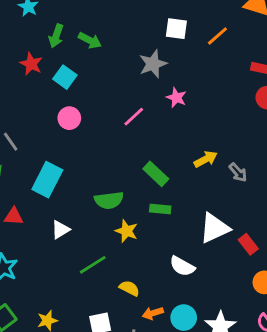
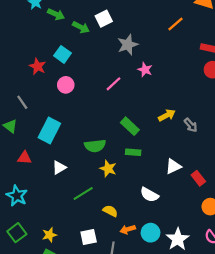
white square: (176, 29) -> (104, 19), moved, turned -35
green arrow: (56, 36) -> (56, 14), moved, turned -84
red star: (31, 64) -> (37, 66), moved
white triangle: (214, 228) -> (173, 166), size x0.7

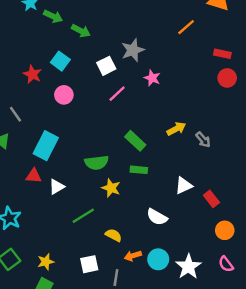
white square: (104, 19) -> (106, 66), moved
red triangle: (24, 158) -> (34, 176), moved

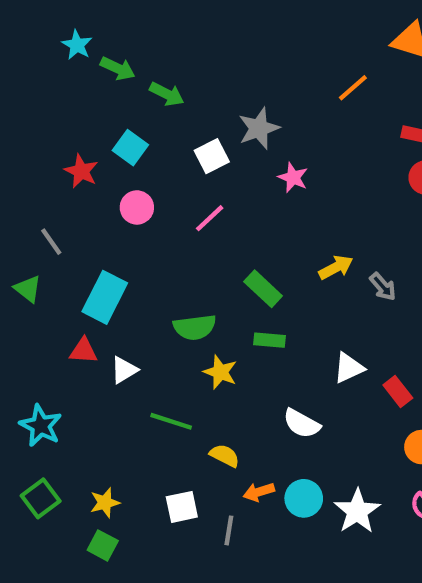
pink line: (117, 94) -> (210, 218), moved
green line: (83, 216) -> (171, 421), turned 50

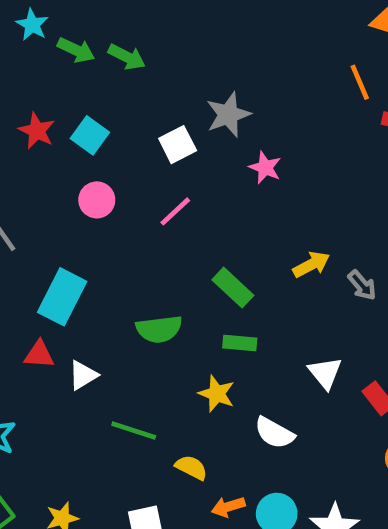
orange line: (353, 88) -> (360, 82), moved, turned -72
green arrow: (167, 94) -> (127, 57), moved
red star: (81, 171) -> (37, 131), moved
white triangle: (349, 368) -> (325, 373), turned -44
yellow star: (220, 372) -> (217, 394), moved

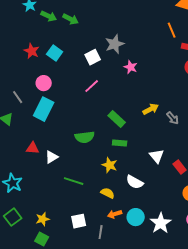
pink circle: (97, 200) -> (44, 83), moved
cyan rectangle: (62, 297) -> (44, 109), moved
yellow semicircle: (191, 467) -> (108, 193), moved

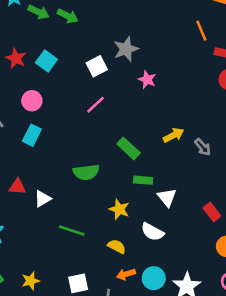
cyan rectangle: (44, 109) -> (32, 135), size x0.7
green rectangle: (120, 143) -> (143, 180), moved
white triangle: (157, 156) -> (167, 197), moved

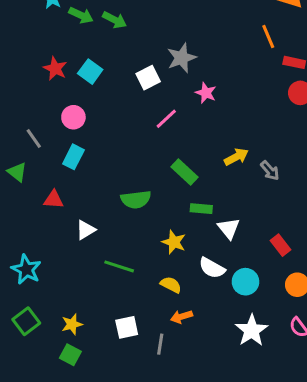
pink line: (95, 105) -> (166, 119), moved
red triangle: (17, 187) -> (54, 199), moved
cyan circle: (154, 278) -> (245, 282), moved

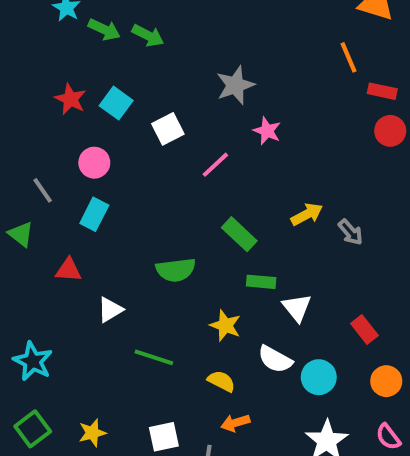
white square: (148, 78) -> (168, 129), moved

